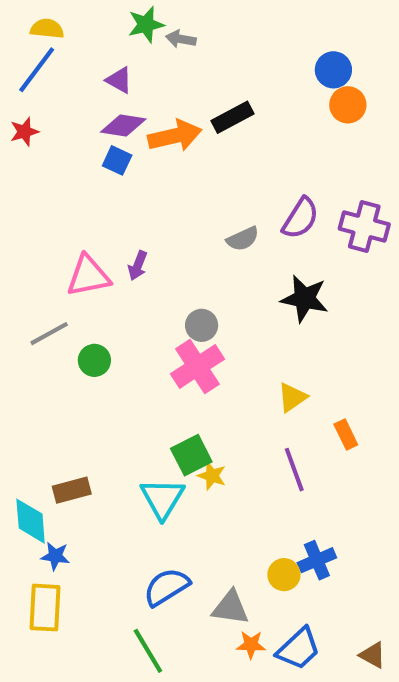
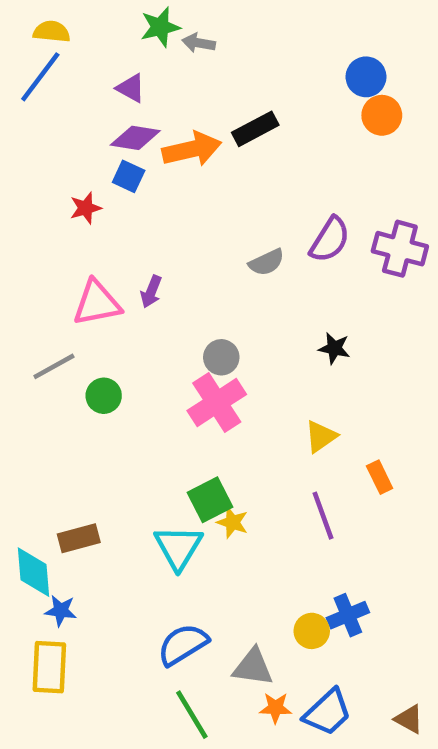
red star: (24, 132) -> (86, 208), moved
black star: (305, 299) -> (334, 348), moved, size x0.6
green line: (148, 651) -> (192, 715), moved

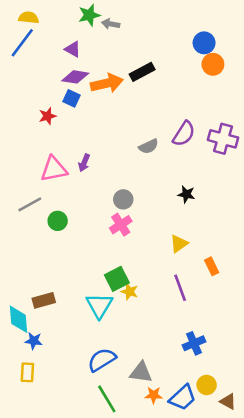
pink cross: (217, 403) -> (121, 225), size x0.7
yellow circle: (312, 631) -> (207, 385), moved
yellow rectangle: (49, 667) -> (27, 372), size x0.7

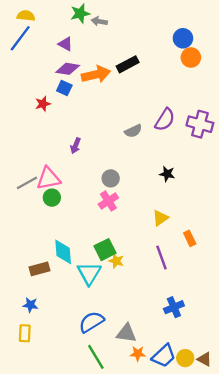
pink triangle: (54, 169) -> (48, 178), moved
cyan diamond: (18, 319) -> (63, 252), moved
yellow circle: (207, 385) -> (185, 358), moved

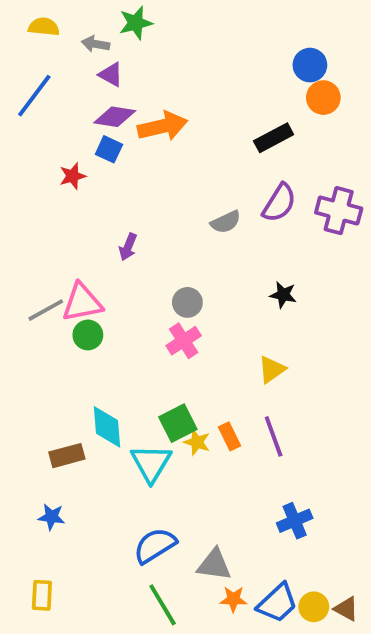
gray arrow: (99, 21) -> (96, 44), moved
blue line: (20, 38) -> (34, 96), moved
black rectangle: (128, 64) -> (274, 138), moved
orange rectangle: (190, 238) -> (230, 436), moved
yellow rectangle: (25, 333) -> (42, 595), moved

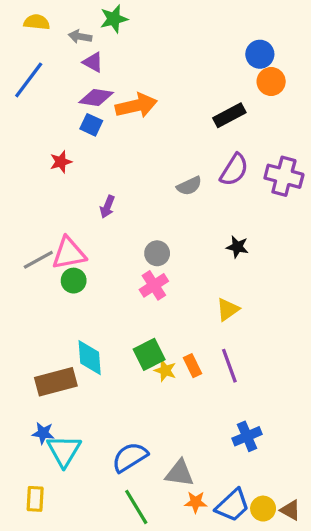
red star: (73, 176) -> (61, 162), moved
brown rectangle: (67, 456) -> (56, 382), size x1.4
cyan triangle: (151, 463) -> (64, 451), moved

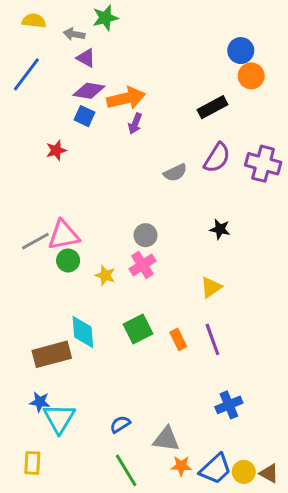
purple arrow: (107, 207) -> (135, 124), moved
yellow star: (165, 370) -> (105, 275), moved
blue semicircle: (130, 457) -> (120, 424), size x0.6

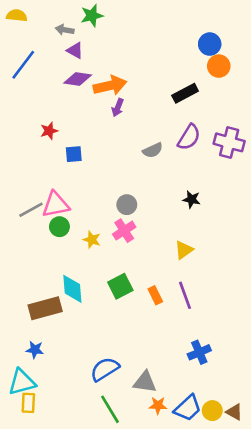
yellow semicircle: (34, 21) -> (17, 16), moved
blue square: (84, 116) -> (74, 154), moved, turned -30
cyan triangle: (59, 418) -> (22, 382), moved, turned 44
blue semicircle: (120, 424) -> (105, 369), size x1.6

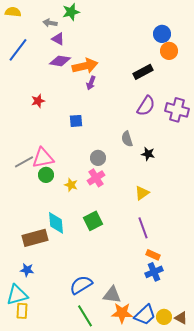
gray semicircle: (153, 150) -> (127, 139), moved, turned 98
blue square: (74, 154) -> (76, 121), moved
orange rectangle: (155, 295) -> (153, 255), moved, turned -40
orange star: (158, 405) -> (122, 313), size x1.5

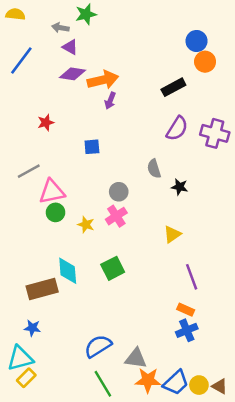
gray line: (24, 162) -> (29, 171), moved
purple line: (143, 228) -> (192, 277), moved
yellow rectangle: (22, 311) -> (26, 378), turned 42

